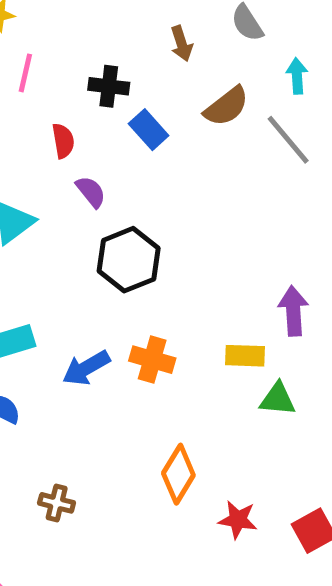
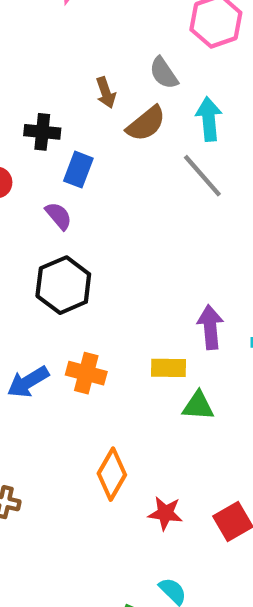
cyan arrow: (297, 76) -> (209, 119), size x1.4
brown semicircle: (226, 106) -> (146, 124), moved
blue rectangle: (149, 130) -> (78, 170), turned 64
purple semicircle: (91, 192) -> (59, 216), moved

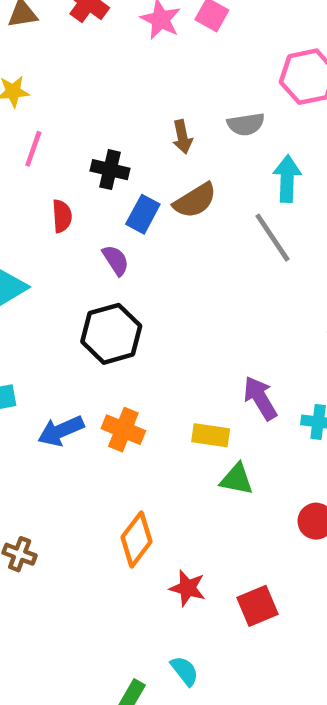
gray semicircle: (164, 73) -> (246, 124), turned -72
brown semicircle: (146, 124) -> (195, 200), moved
purple arrow: (210, 327) -> (260, 398), turned -33

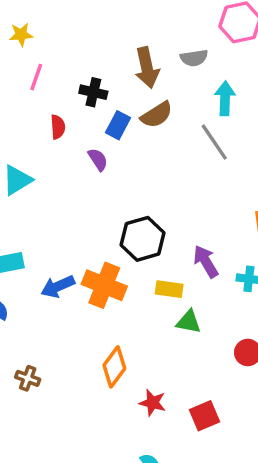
brown arrow: (182, 137) -> (147, 68), size x1.6
black hexagon: (111, 334) -> (143, 239), moved
orange cross: (123, 430) -> (104, 285), size x1.4

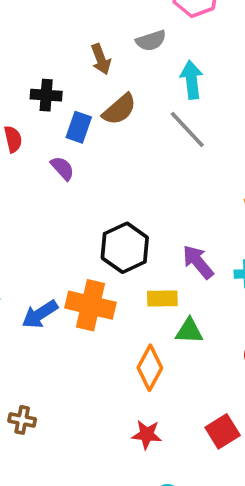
brown arrow: (147, 68) -> (101, 59), size x0.7
orange diamond: (114, 367) -> (150, 368), moved
red star: (153, 403) -> (147, 435), moved

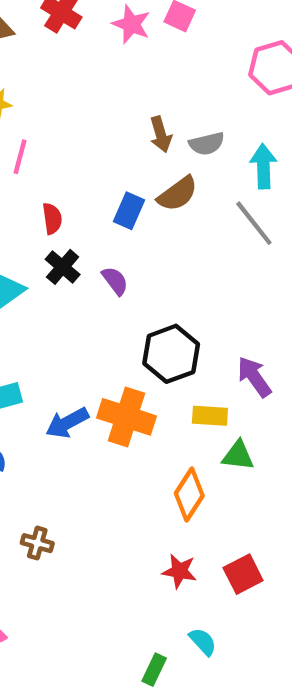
gray semicircle: (151, 41) -> (207, 144), moved
black cross: (46, 95) -> (63, 267), moved, turned 32
purple semicircle: (62, 168) -> (115, 281), moved
red square: (223, 431) -> (243, 574), moved

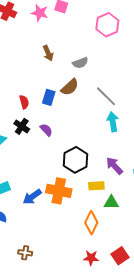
brown arrow: (161, 134) -> (48, 53), moved
cyan arrow: (263, 166) -> (113, 122), moved
red semicircle: (52, 219) -> (24, 102), moved

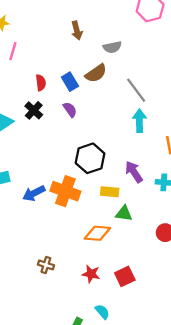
blue rectangle: (49, 97) -> (70, 82), turned -56
purple semicircle: (46, 130) -> (70, 110), moved
orange diamond: (91, 223) -> (97, 233), turned 60
brown cross: (25, 253) -> (46, 265), moved

